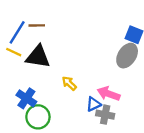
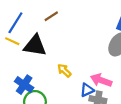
brown line: (37, 25) -> (51, 16), moved, turned -32

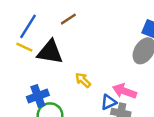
blue cross: (24, 85) -> (38, 96), turned 36

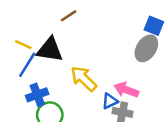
blue line: (28, 26) -> (27, 65), moved
yellow arrow: (83, 80) -> (84, 79), size x1.6

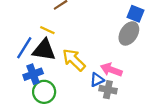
yellow line: (23, 45) -> (47, 30), moved
black triangle: (50, 50) -> (44, 50), moved

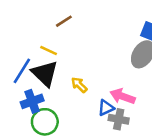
black triangle: (44, 50) -> (45, 73), turned 35
yellow arrow: (74, 60) -> (79, 85), size x0.6

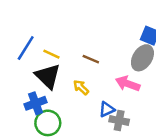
brown line: (64, 21) -> (91, 59), moved, turned 56
blue line: (22, 71) -> (26, 48), moved
pink arrow: (122, 96) -> (128, 84), moved

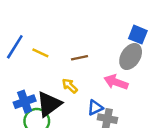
brown line: (91, 59) -> (79, 58), turned -35
black triangle: (48, 76) -> (49, 104), moved, turned 40

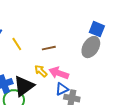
yellow line: (40, 53) -> (17, 44), turned 32
pink arrow: (116, 82) -> (59, 73), moved

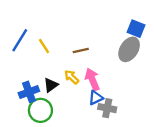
pink arrow: (59, 73) -> (92, 79), turned 48
black triangle: (24, 86) -> (51, 85), moved, size x0.6

